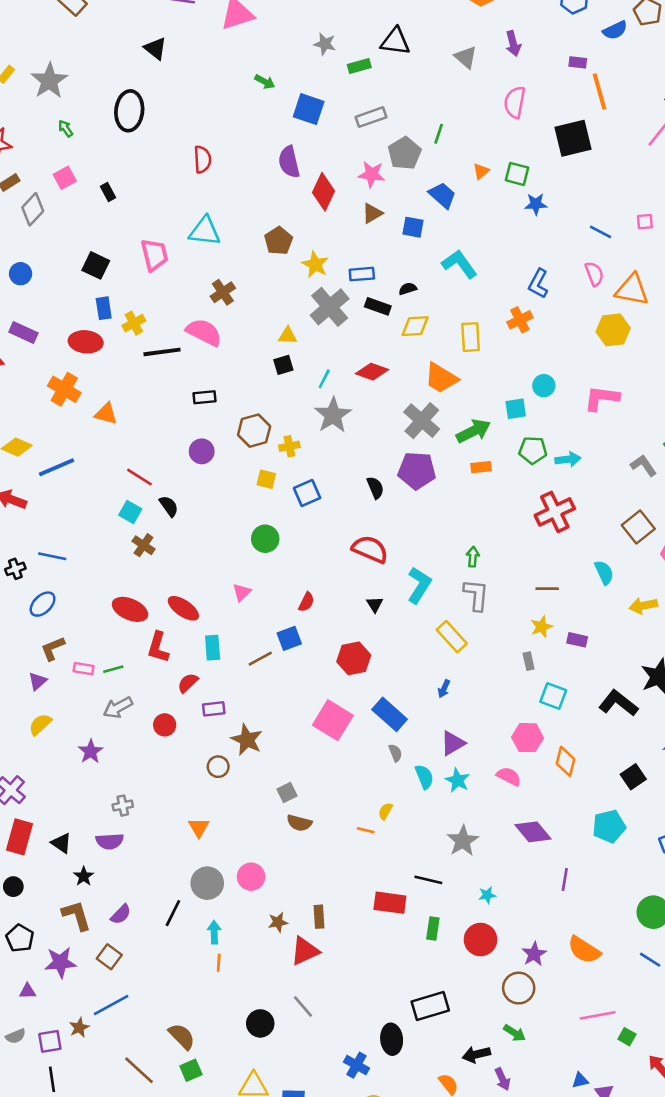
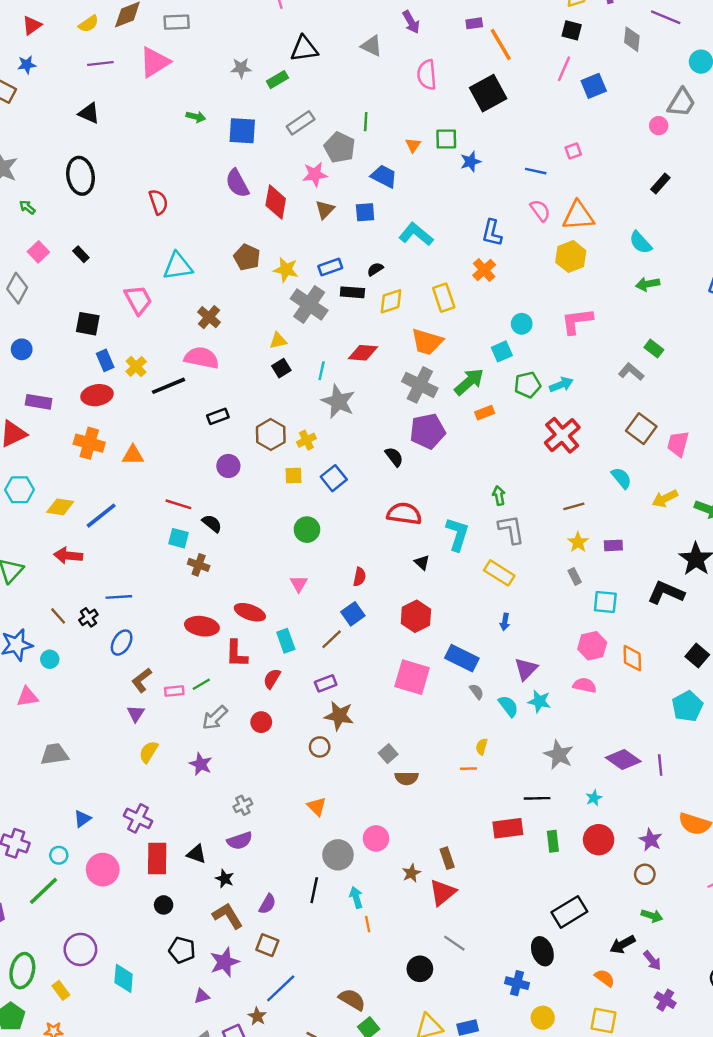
purple rectangle: (214, 709) -> (326, 683), moved
purple diamond: (533, 832) -> (623, 759), moved
brown circle: (519, 988) -> (645, 874), size x0.7

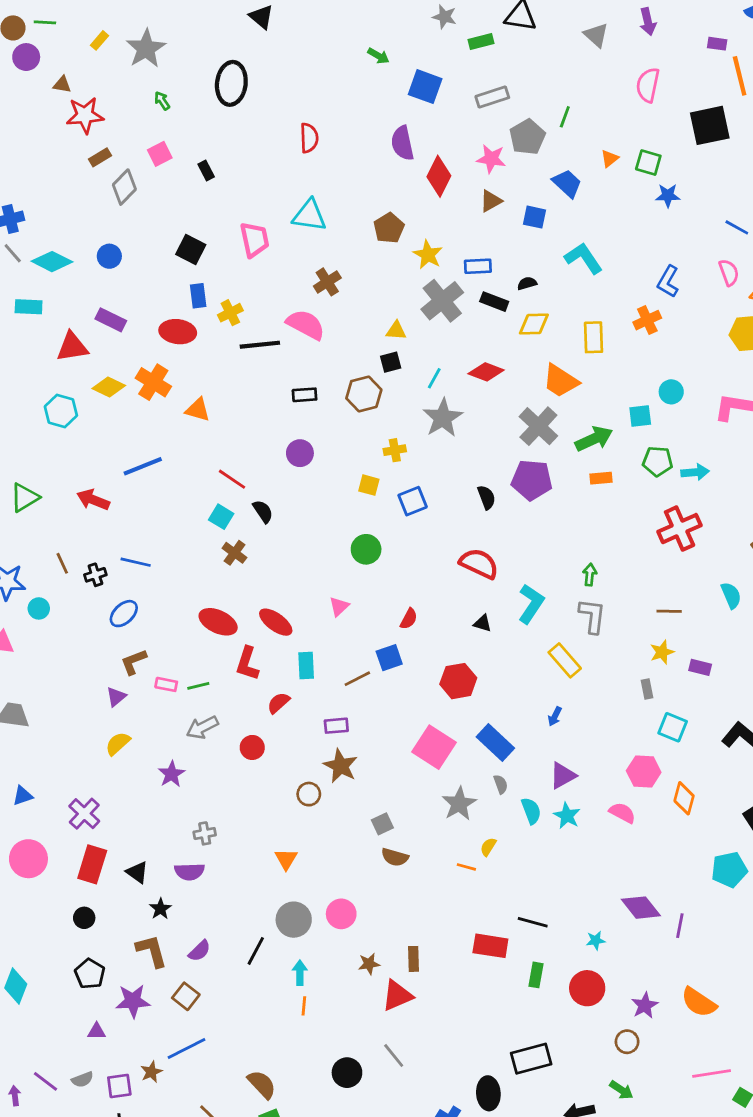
brown hexagon: (271, 435) -> (364, 394), moved
yellow diamond: (60, 507) -> (109, 387), moved
black triangle: (422, 562) -> (483, 623), turned -42
gray star: (559, 755) -> (459, 804), moved

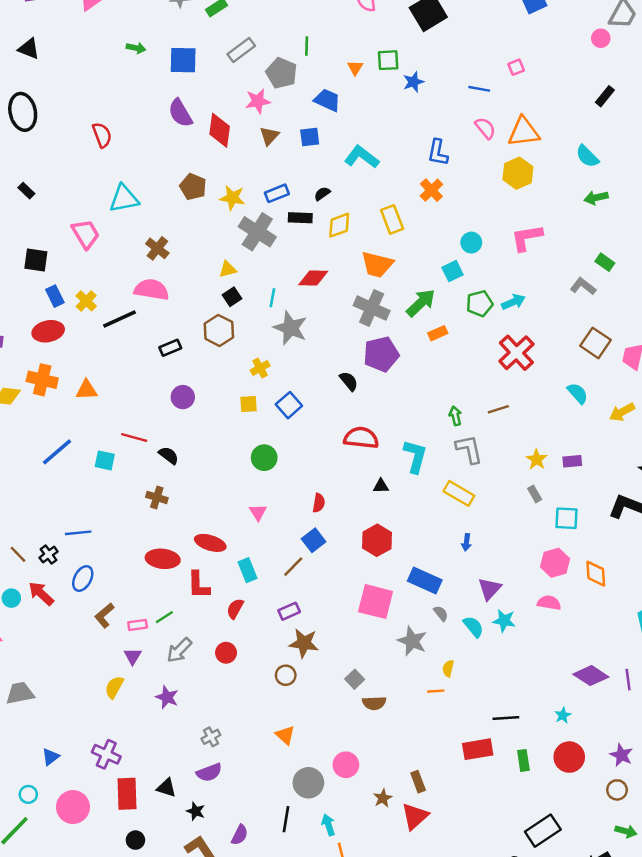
red arrow: (93, 500) -> (41, 593), moved, turned 40
cyan square: (221, 517) -> (105, 460), moved
brown line: (669, 611) -> (498, 409), moved
purple triangle: (116, 697) -> (133, 656), moved

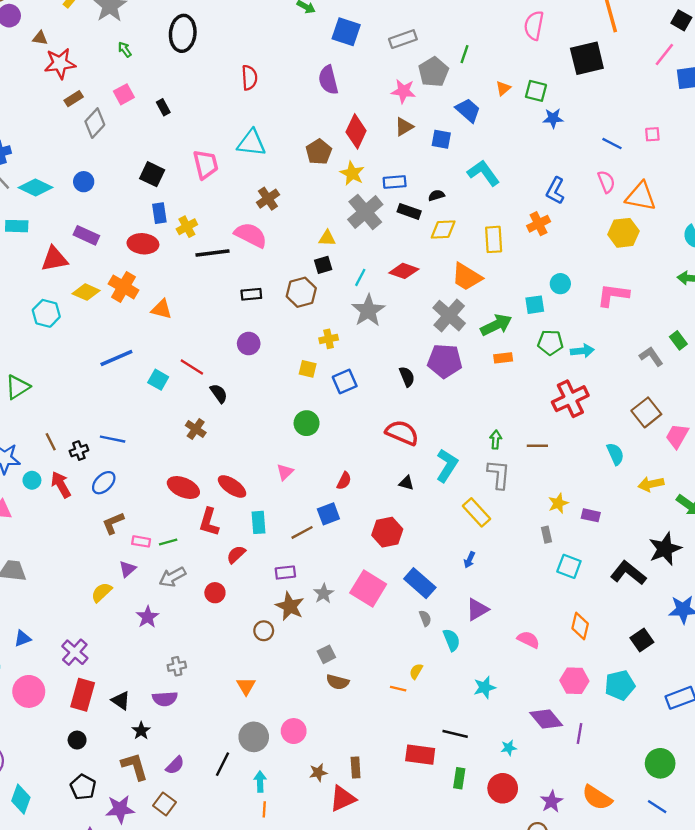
red diamond: (220, 130) -> (356, 131), moved
pink hexagon: (555, 563) -> (574, 681), moved
cyan star: (504, 621) -> (485, 687), moved, turned 30
gray star: (412, 641) -> (324, 594), moved, size x0.7

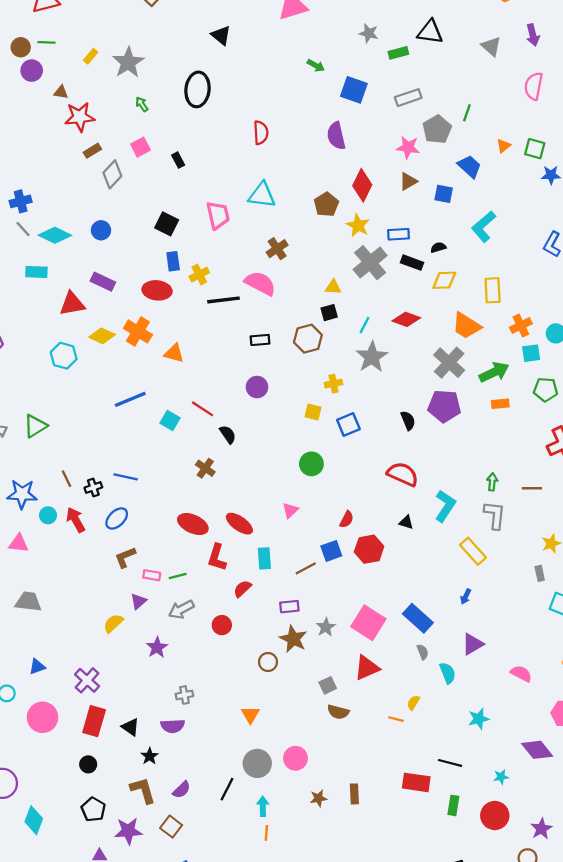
cyan L-shape: (483, 173) -> (484, 227), turned -96
orange cross: (539, 224) -> (521, 325), moved
red hexagon: (387, 532) -> (369, 549), moved
red triangle: (343, 799) -> (367, 668), moved

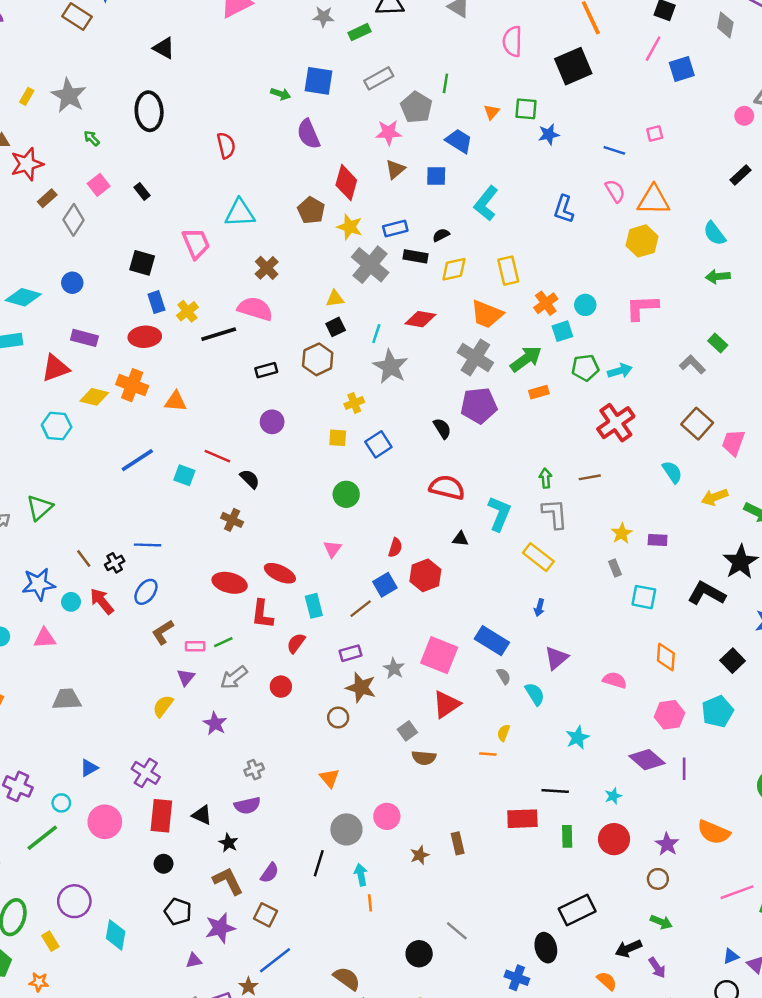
green arrow: (316, 66) -> (281, 94), moved

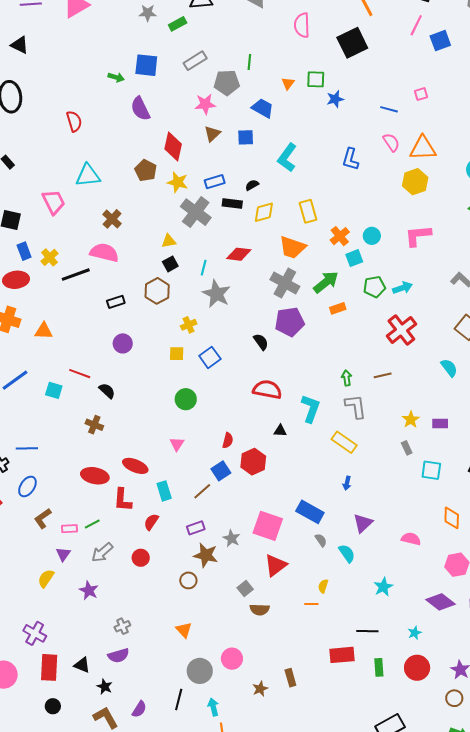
gray pentagon: (416, 107) -> (227, 83), turned -30

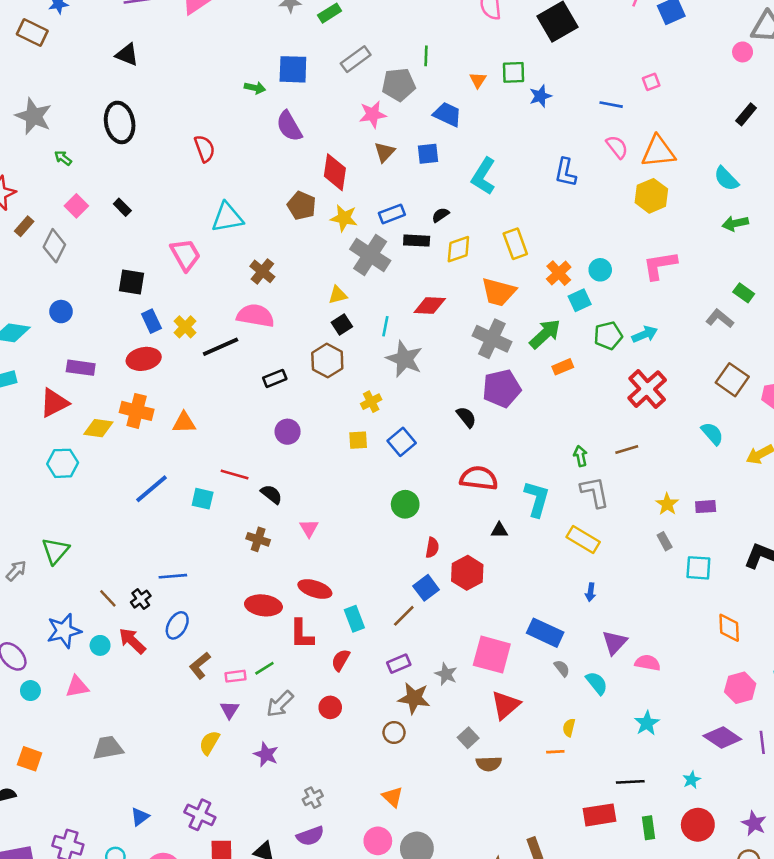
green circle: (186, 399) -> (405, 504), moved
pink triangle: (177, 444) -> (309, 528), moved
pink semicircle: (411, 539) -> (648, 663), moved
pink circle: (232, 659) -> (378, 841), moved

